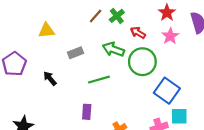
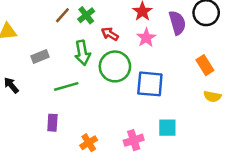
green arrow: (113, 49) -> (82, 53), turned -120
blue square: (167, 91) -> (150, 84), moved, turned -30
cyan square: (179, 116) -> (167, 128), moved

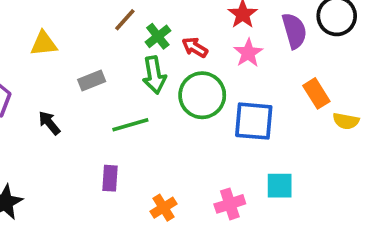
green cross: (86, 15) -> (158, 36), moved
orange rectangle: (205, 65) -> (316, 93), moved
yellow semicircle: (212, 96) -> (346, 121), moved

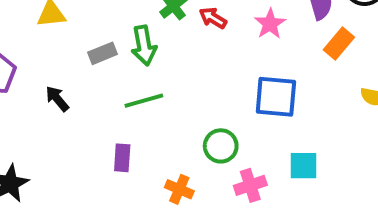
green arrow: (154, 75) -> (144, 45), moved
orange rectangle: (316, 93) -> (339, 44), moved, turned 72
green circle: (202, 95) -> (221, 146), moved, size x0.7
orange cross: (163, 208) -> (179, 189), turned -35

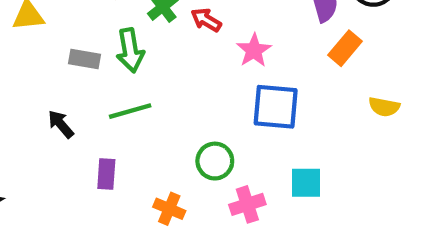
pink star: (270, 24) -> (254, 50), moved
gray rectangle: (103, 53) -> (85, 59), turned 32
black arrow: (57, 99) -> (61, 124), moved

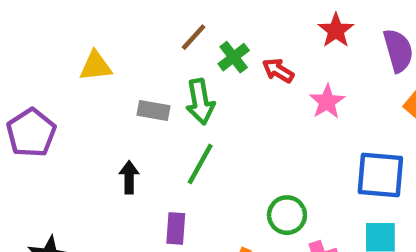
blue square: (276, 107) -> (380, 175), moved
green line: (130, 111) -> (200, 164), turned -45
black arrow: (61, 124) -> (129, 177), turned 40

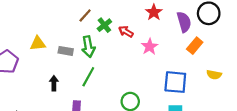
yellow triangle: (96, 66) -> (38, 43), moved

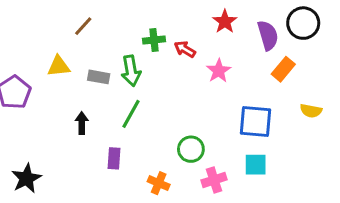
brown line: (85, 15) -> (83, 26), moved
green cross: (104, 25) -> (154, 40), turned 32

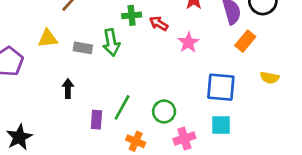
green line: (131, 114) -> (122, 107), moved

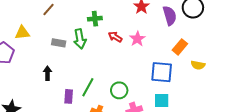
red arrow: (159, 24) -> (115, 37), moved
yellow triangle: (48, 38) -> (22, 33), moved
orange rectangle: (245, 41) -> (180, 47), moved

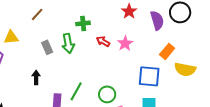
gray rectangle: (59, 43) -> (47, 47), turned 56
yellow semicircle: (198, 65) -> (185, 69), size x1.5

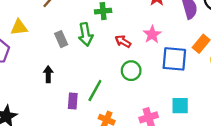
red arrow: (103, 41) -> (123, 41), moved
blue square: (149, 76) -> (174, 59), moved
green circle: (107, 94) -> (131, 71), moved

